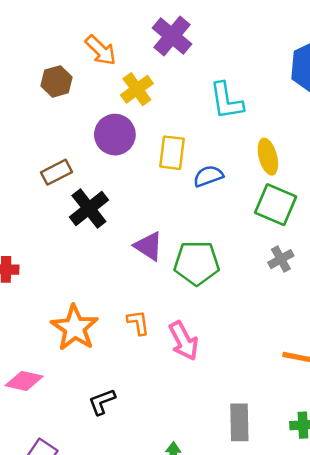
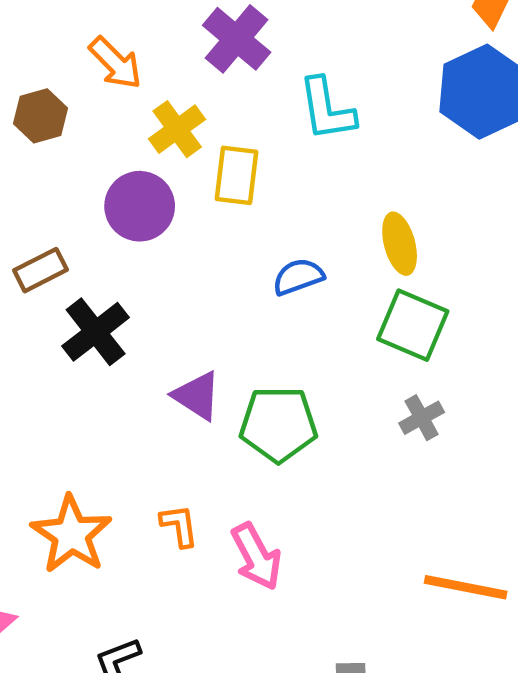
cyan L-shape: (226, 101) -> (327, 109), moved
yellow rectangle: (172, 153) -> (237, 175), moved

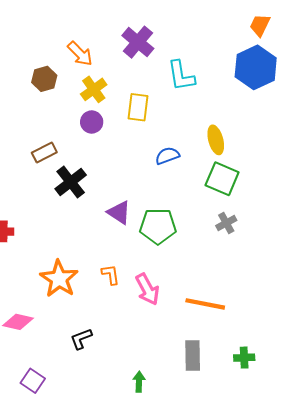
yellow cross: (177, 129) -> (94, 89), moved
purple circle: (140, 206) -> (92, 122), size x0.7
orange line: (466, 587) -> (205, 304), moved

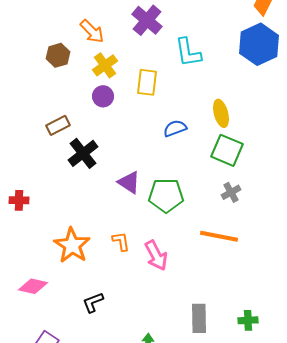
orange line: (205, 304) -> (219, 236), moved

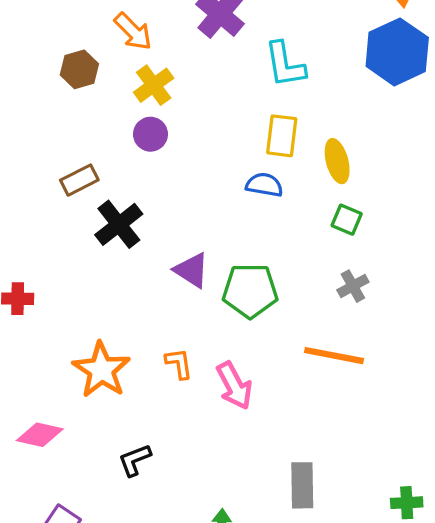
yellow rectangle: (147, 82) -> (282, 136), moved
blue semicircle: (175, 128) -> (264, 185), turned 30
green square: (227, 150) -> (347, 220), size x0.6
green cross: (248, 320) -> (407, 503), moved

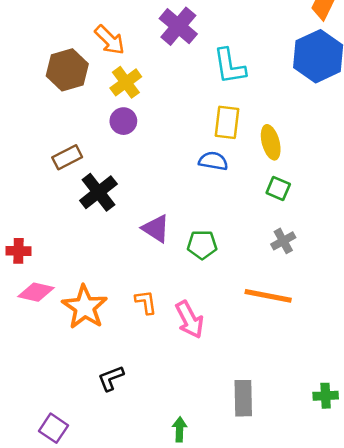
brown hexagon: (79, 69) -> (67, 70), size x1.4
green pentagon: (250, 291) -> (202, 245), size x0.7
pink diamond: (40, 435) -> (36, 292), moved
green cross: (407, 503) -> (326, 396), moved

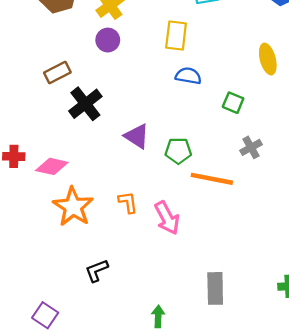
yellow rectangle: (227, 122) -> (176, 36), moved
yellow ellipse: (271, 142) -> (268, 59), moved
green square: (278, 188) -> (233, 103), moved
pink diamond: (36, 292) -> (52, 166), moved
orange line: (268, 296) -> (212, 179), moved

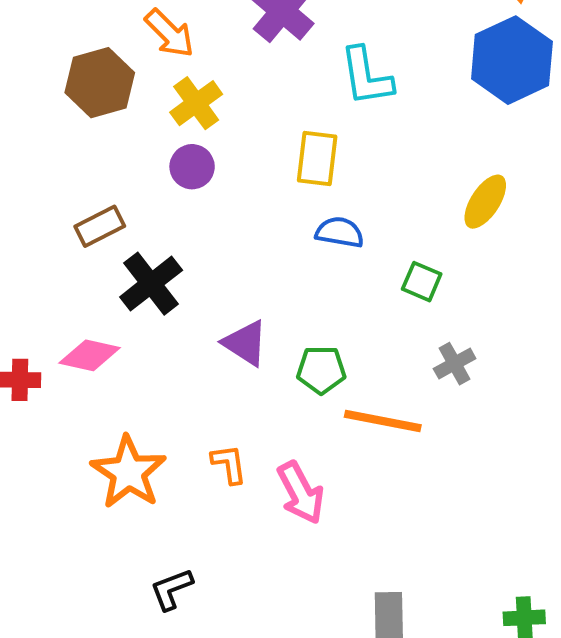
yellow ellipse: (268, 59) -> (485, 202), turned 48
pink diamond: (52, 166) -> (90, 355), moved

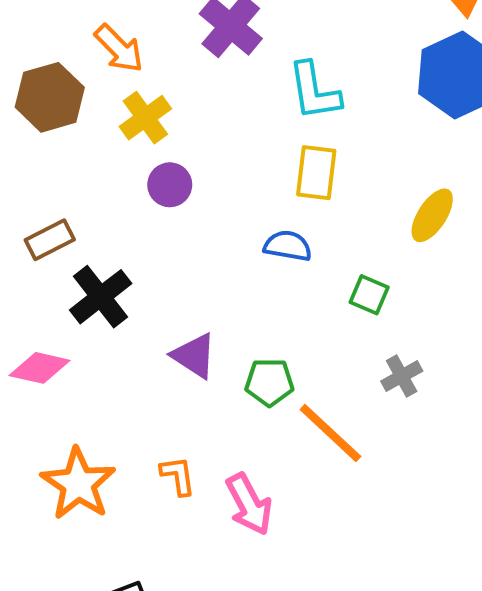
yellow rectangle: (317, 159) -> (316, 173), moved
purple circle: (192, 167) -> (170, 185), moved
orange line: (383, 421) -> (330, 433), turned 32

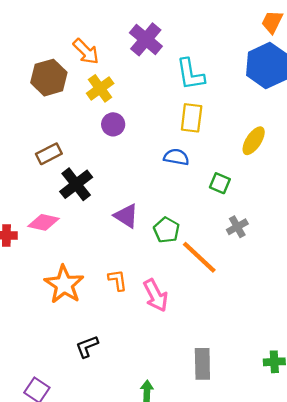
green pentagon: (269, 382) -> (167, 230), turned 30

